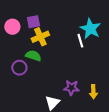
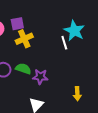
green semicircle: (33, 56) -> (23, 69), moved
purple star: (71, 88) -> (40, 77), moved

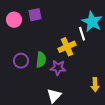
yellow cross: (24, 39) -> (67, 47), moved
green semicircle: (23, 69) -> (41, 60), turned 77

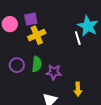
yellow cross: (67, 47) -> (37, 35), moved
yellow arrow: (95, 85) -> (78, 89), moved

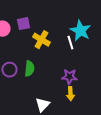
yellow cross: (37, 35) -> (41, 40), moved, turned -36
purple star: (54, 72) -> (69, 77), moved

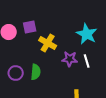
white line: (70, 43) -> (87, 61), moved
purple star: (69, 77) -> (70, 59), moved

